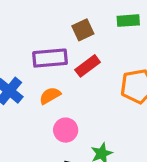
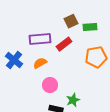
green rectangle: (128, 21) -> (90, 27), moved
brown square: (83, 30) -> (71, 21), moved

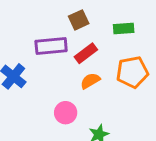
brown square: (71, 21) -> (79, 20), moved
orange semicircle: (40, 63) -> (90, 81), moved

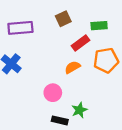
purple rectangle: (51, 46) -> (20, 28), moved
red rectangle: (86, 53) -> (81, 43), moved

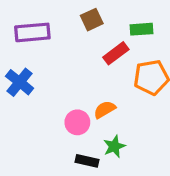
orange semicircle: (72, 67) -> (105, 110), moved

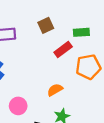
pink circle: (77, 122) -> (18, 106), moved

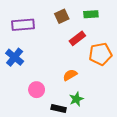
green rectangle: (81, 32) -> (91, 14), moved

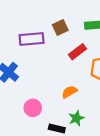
purple rectangle: (23, 25) -> (32, 39), moved

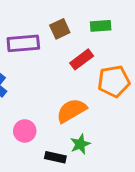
orange semicircle: (69, 92) -> (71, 111), size x1.5

